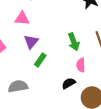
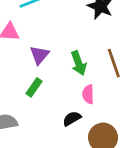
purple triangle: (31, 42) -> (39, 55), moved

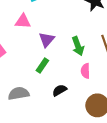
black semicircle: (72, 119) -> (60, 90), moved

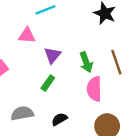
pink semicircle: (85, 71) -> (94, 89), size x1.5
black semicircle: (60, 90) -> (59, 119), moved

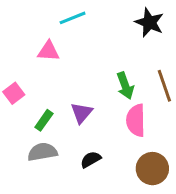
purple triangle: (52, 55) -> (82, 113), moved
green rectangle: (48, 83) -> (44, 120), moved

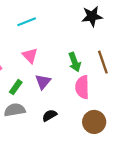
cyan line: (73, 18) -> (27, 22), moved
black star: (149, 22) -> (92, 16), turned -30
pink triangle: (48, 51) -> (30, 56), moved, turned 42

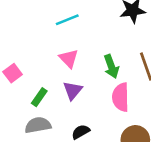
cyan line: (27, 22) -> (67, 20), moved
pink triangle: (30, 56) -> (69, 58), moved

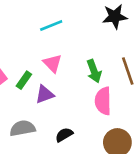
purple triangle: (73, 90) -> (45, 94), moved, turned 30
green rectangle: (39, 97) -> (24, 80), moved

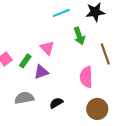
cyan line: (51, 26) -> (61, 13), moved
green arrow: (94, 71) -> (79, 36), moved

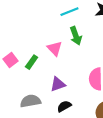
green arrow: (79, 36) -> (76, 36), moved
purple triangle: (41, 72) -> (58, 84), moved

